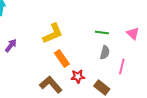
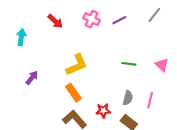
gray semicircle: (105, 52) -> (128, 98), moved
orange rectangle: (62, 58) -> (73, 93), moved

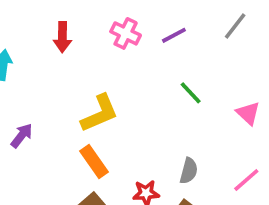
red arrow: (55, 21) -> (62, 37), turned 49
green line: (129, 64) -> (191, 93), moved, turned 40
pink line: (150, 100) -> (246, 180), moved, turned 35

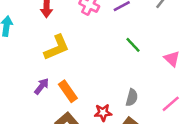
yellow L-shape: (100, 113) -> (57, 47), moved
purple arrow: (22, 136) -> (42, 86), moved

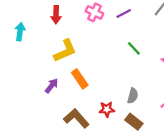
orange rectangle: (68, 91) -> (80, 79), moved

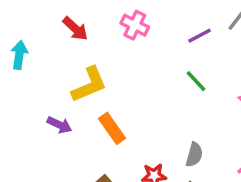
purple line: (124, 14) -> (200, 36), moved
red arrow: (56, 15) -> (75, 29), turned -48
purple arrow: (52, 86) -> (60, 125), moved, turned 77

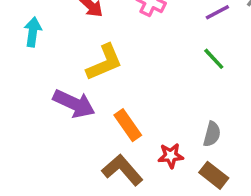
purple arrow: (60, 125) -> (74, 104), size x1.6
orange rectangle: (112, 128) -> (128, 125), moved

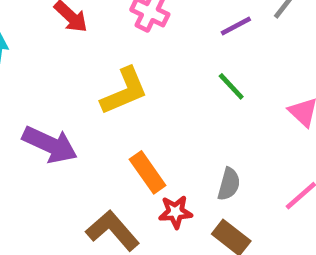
yellow L-shape: (104, 62) -> (124, 91), moved
orange rectangle: (128, 125) -> (148, 172), moved

